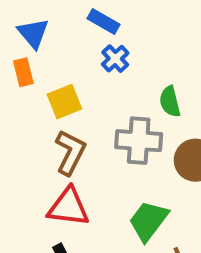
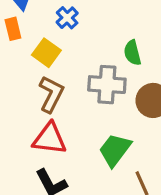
blue cross: (115, 59) -> (67, 18), moved
yellow square: (64, 102) -> (46, 53), turned -32

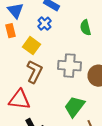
green semicircle: (132, 53) -> (86, 28), moved
red triangle: (50, 139) -> (20, 100), moved

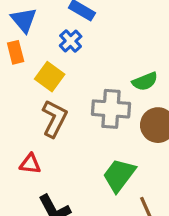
green semicircle: (86, 28) -> (145, 81), moved, turned -98
red triangle: (20, 100) -> (30, 164), size x0.6

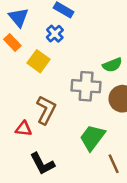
orange rectangle: (16, 52) -> (12, 42), turned -30
brown L-shape: (54, 119) -> (46, 110), moved

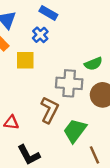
yellow square: (39, 61) -> (25, 60), turned -36
brown L-shape: (46, 110) -> (49, 110), moved

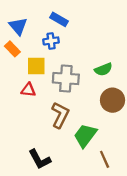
blue cross: (40, 35) -> (51, 41), turned 35
gray cross: (69, 83) -> (66, 79), moved
red triangle: (11, 123) -> (28, 90), moved

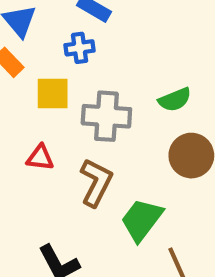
red triangle: (28, 90) -> (40, 158), moved

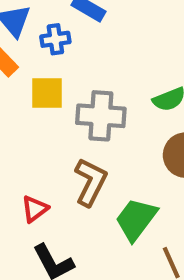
blue cross: (80, 48) -> (55, 39), moved
red triangle: (40, 158) -> (35, 209), moved, turned -44

